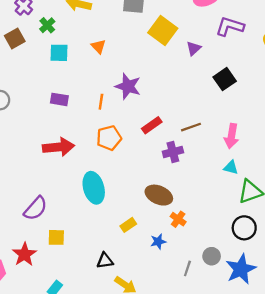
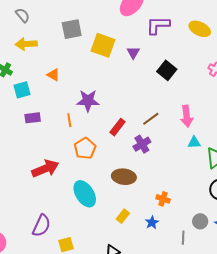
purple rectangle: (59, 99) -> (33, 118), moved
brown ellipse: (159, 195) -> (124, 177), moved

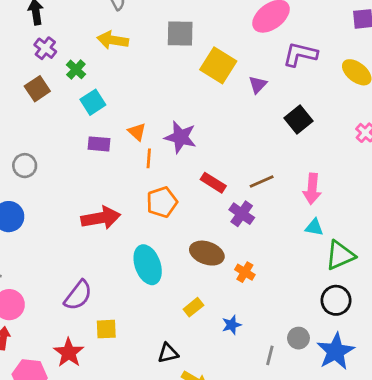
orange triangle: (53, 75) -> (137, 132), moved
cyan square: (22, 90) -> (93, 102), turned -30
red rectangle: (118, 127) -> (213, 183), turned 72
purple cross: (142, 144) -> (242, 214), turned -36
orange cross: (163, 199) -> (245, 272), moved

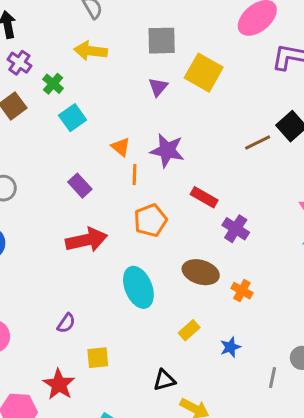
purple triangle: (258, 85) -> (158, 87), moved
purple rectangle: (99, 144) -> (80, 186), moved, turned 45
brown line: (262, 181) -> (258, 143), moved
purple semicircle: (78, 295) -> (66, 323), size x0.6

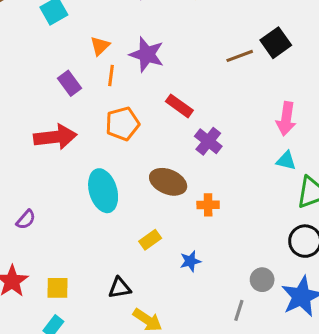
orange triangle: (121, 147) -> (100, 46), turned 30
purple rectangle: (80, 186) -> (69, 83), moved
orange cross: (242, 291) -> (208, 205), turned -35
yellow square: (98, 358) -> (58, 288), moved
gray line: (273, 378) -> (239, 310), moved

